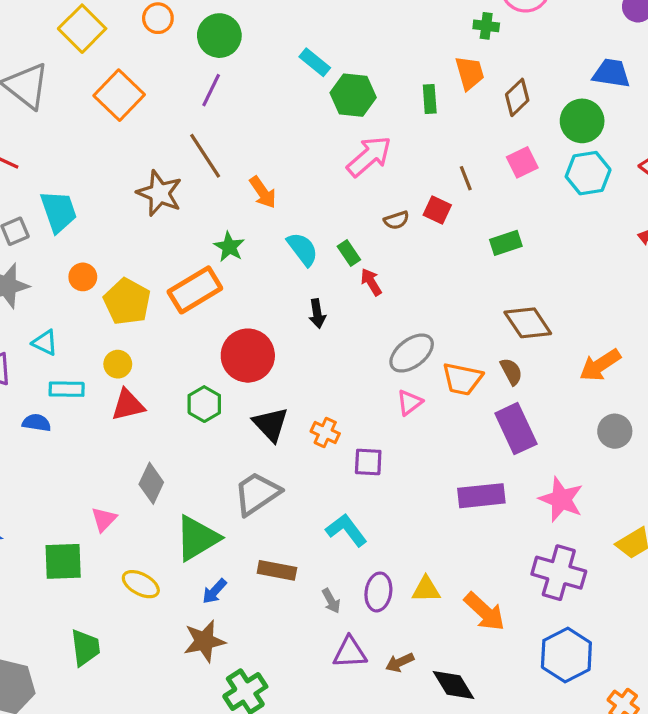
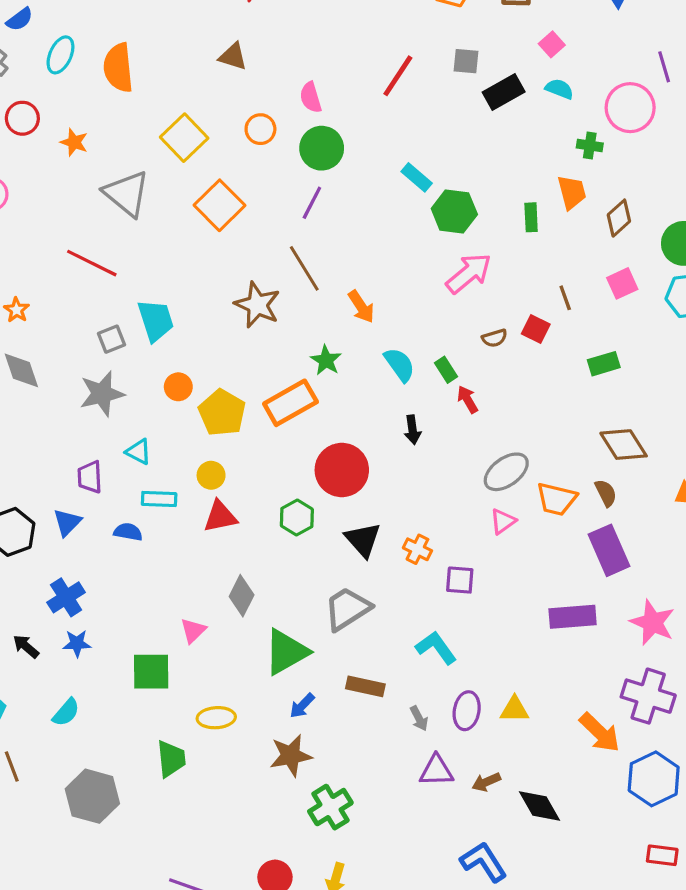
yellow ellipse: (141, 584) -> (216, 718), moved, turned -33
orange arrow: (485, 612) -> (600, 733), moved

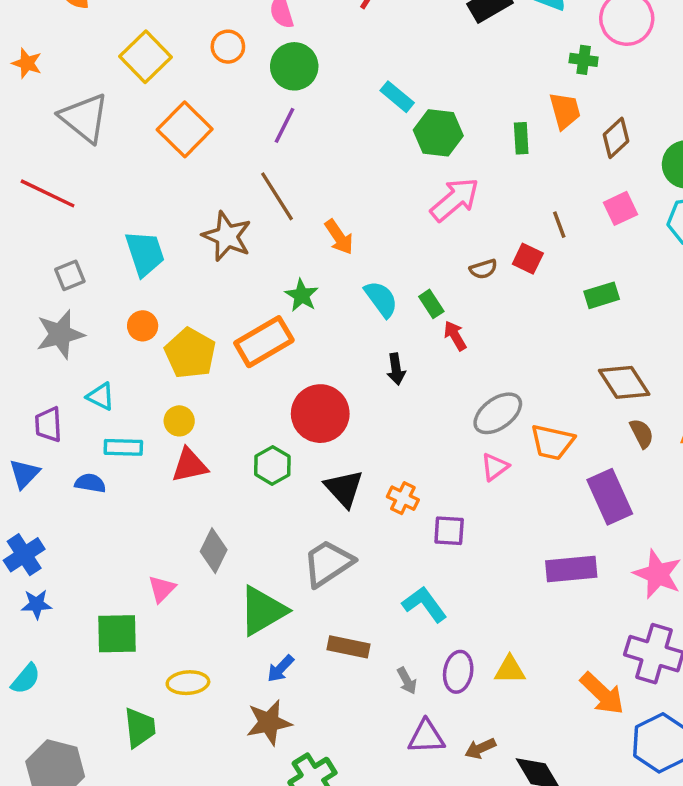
cyan trapezoid: (156, 320) -> (145, 253), moved
brown semicircle: (606, 493) -> (642, 433), moved

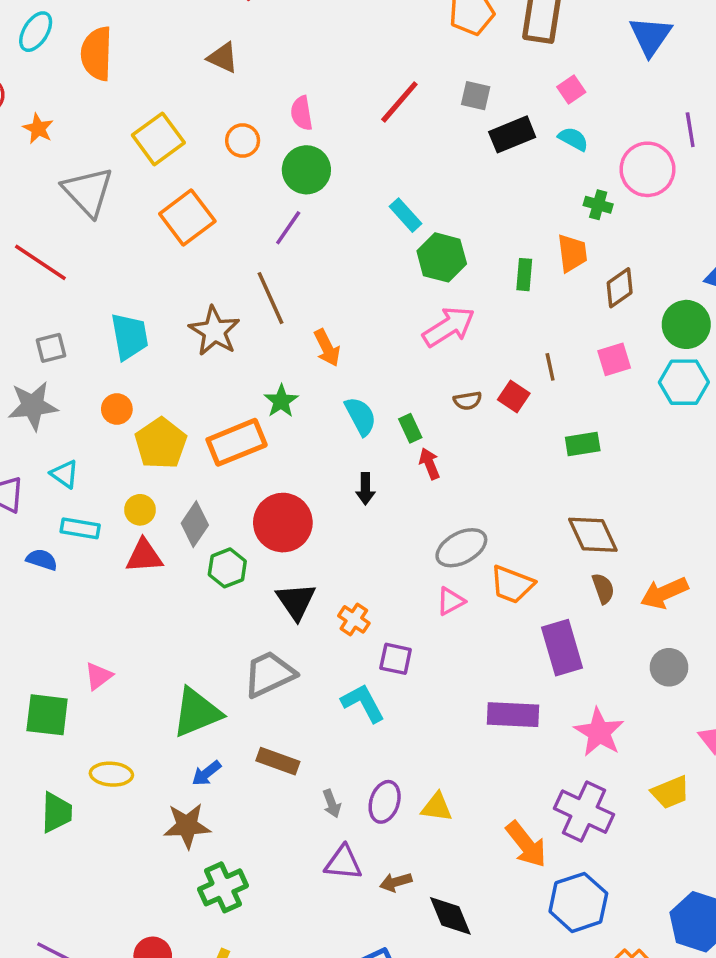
gray diamond: (214, 551) -> (195, 524), moved
cyan L-shape: (424, 604) -> (363, 703), moved

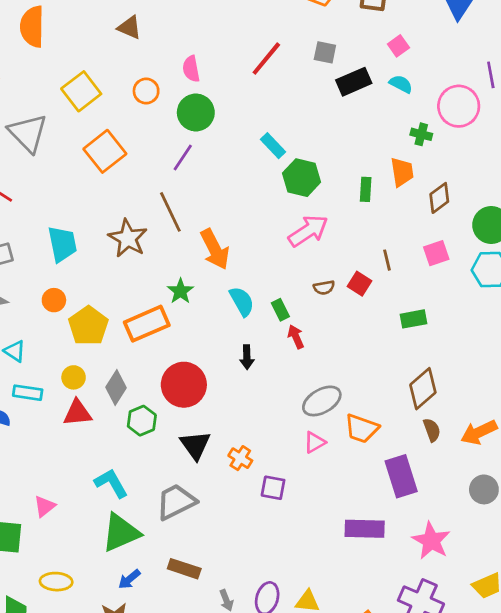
orange arrow: (327, 348) -> (215, 249), size x1.4
brown diamond: (593, 535) -> (423, 389), turned 75
cyan L-shape: (363, 703) -> (111, 483), moved

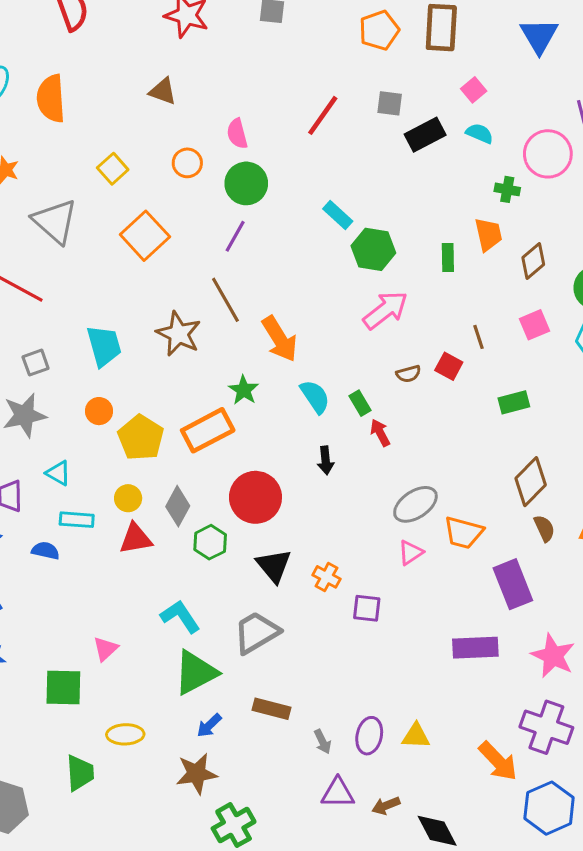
yellow square: (81, 91) -> (113, 169), size x0.7

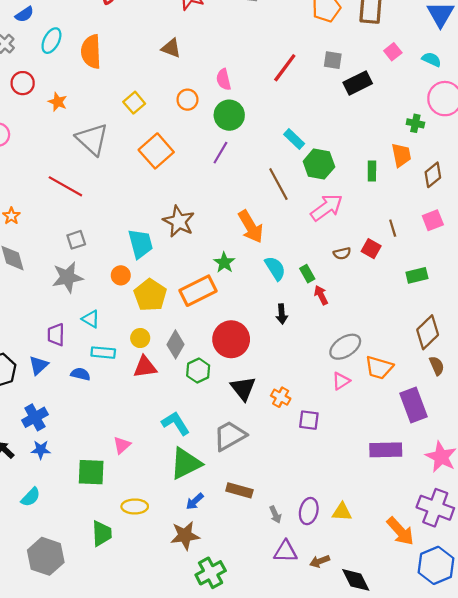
cyan semicircle: (480, 133) -> (431, 59), moved
brown line: (225, 300) -> (278, 184), moved
cyan trapezoid: (104, 346) -> (140, 244), moved

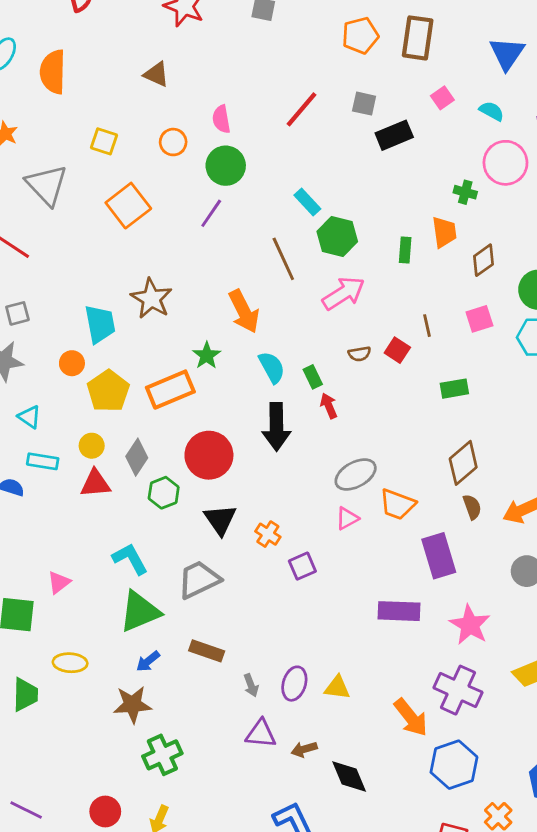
yellow square: (134, 103) -> (104, 141), turned -35
black arrow: (282, 314) -> (276, 427), size x1.8
purple square: (309, 420) -> (302, 566), turned -35

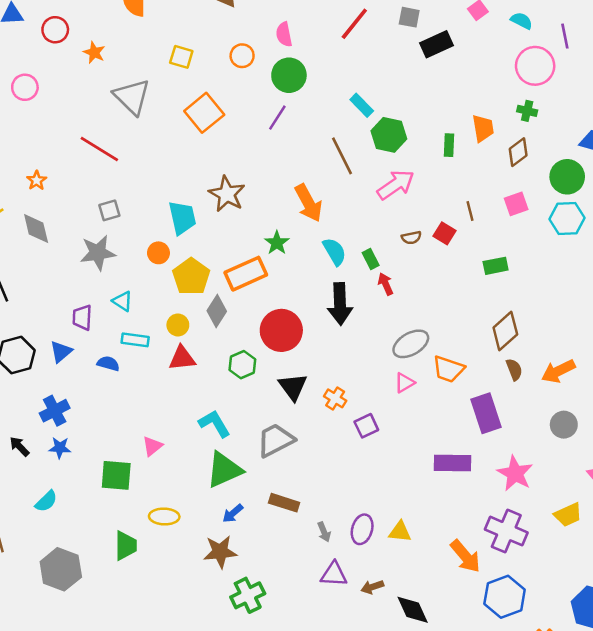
green cross: (465, 192) -> (527, 111), moved
gray diamond: (137, 457) -> (217, 311), moved

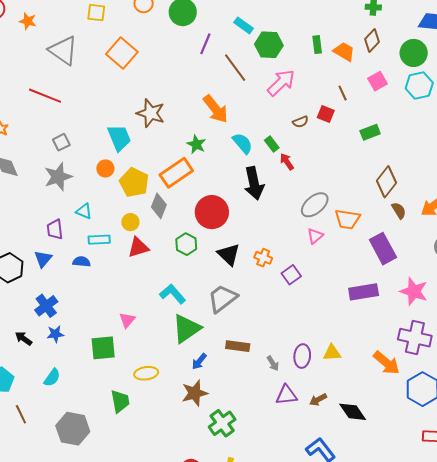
purple line: (277, 118) -> (205, 44), moved
orange trapezoid: (483, 128) -> (344, 52), moved, turned -40

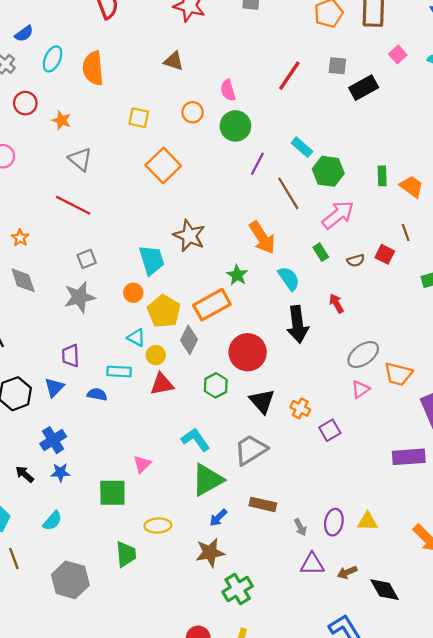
gray triangle: (63, 50) -> (80, 159), moved, size x0.7
green rectangle: (272, 144) -> (321, 252), moved
cyan triangle: (84, 211) -> (136, 338), moved

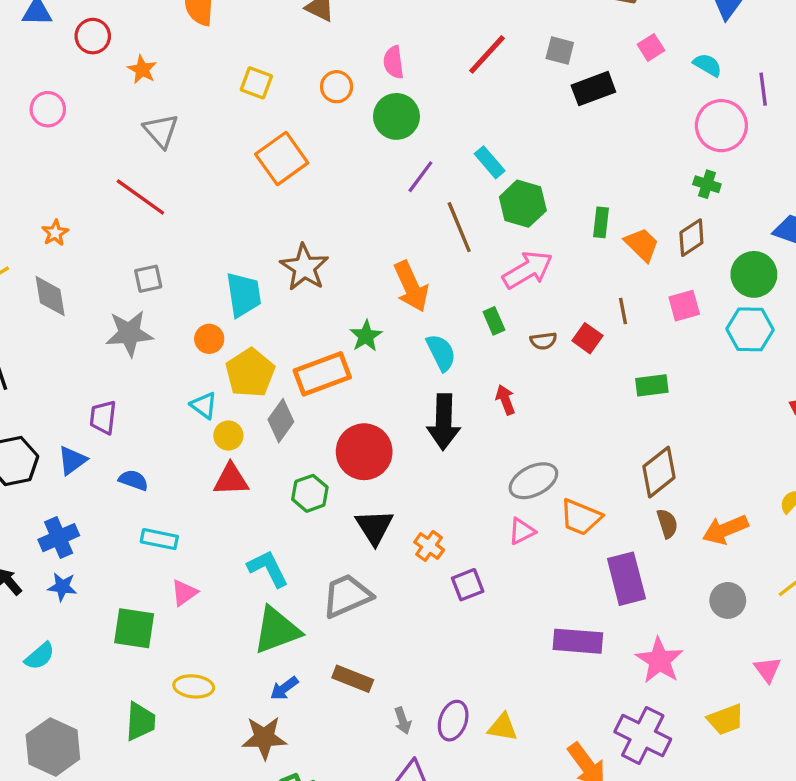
cyan rectangle: (119, 372) -> (159, 539), moved

